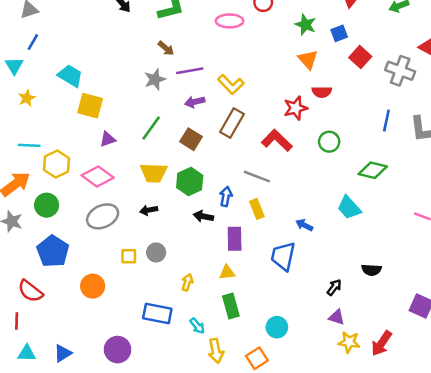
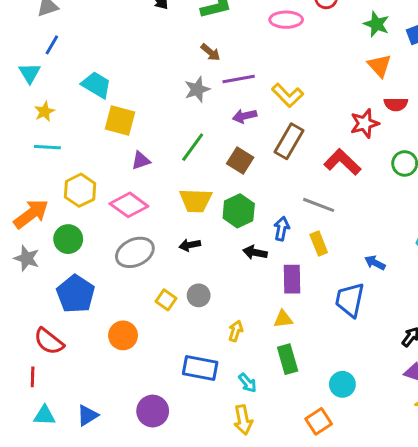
cyan line: (29, 145) -> (47, 147), moved
yellow square: (129, 256) -> (166, 300), turned 35
yellow arrow: (216, 351) -> (243, 420), moved

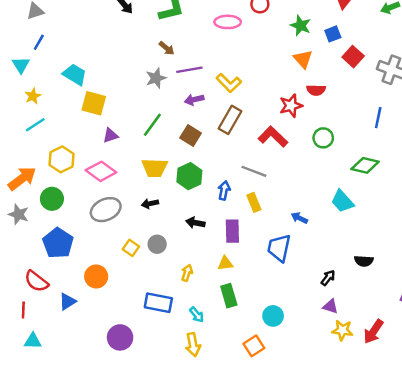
cyan line: (47, 147) -> (35, 125), turned -36
black arrow: (255, 252) -> (195, 223), moved
blue triangle: (87, 415) -> (67, 302), moved

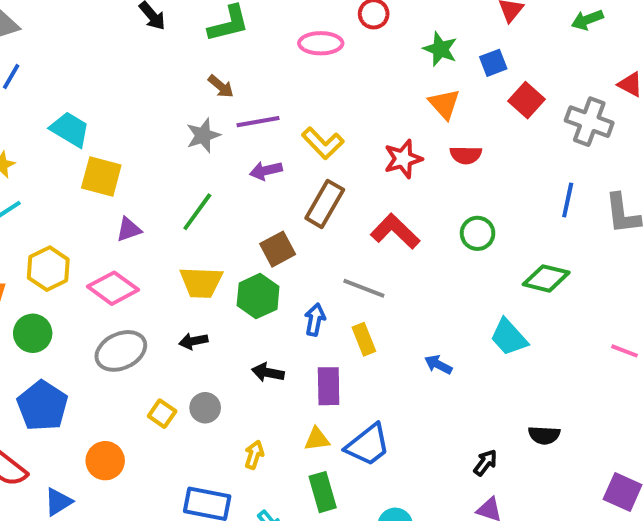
red star: (291, 106) -> (403, 159), moved
brown square: (191, 135) -> (278, 249), moved, turned 30
blue trapezoid: (279, 248) -> (368, 445), moved, turned -140

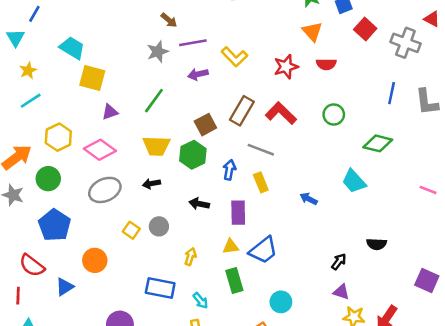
brown rectangle: (325, 204) -> (242, 111), moved

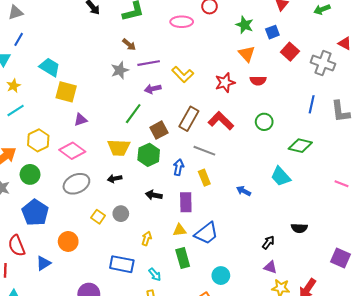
green line: (154, 101) -> (133, 114), moved
red semicircle: (32, 265) -> (17, 246), turned 30

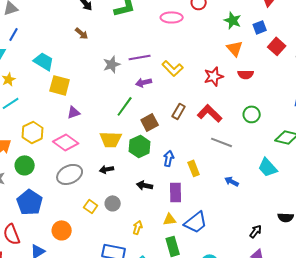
brown arrow: (129, 44) -> (82, 33), moved
brown rectangle: (189, 119) -> (179, 111), size x0.7
gray line: (204, 151) -> (222, 142), moved

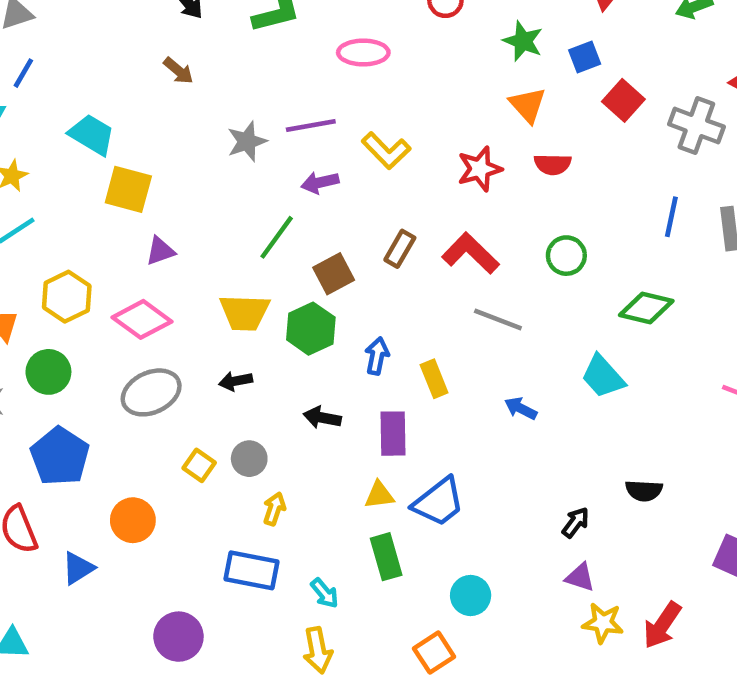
pink ellipse: (172, 17) -> (363, 53), moved
yellow arrow: (138, 227) -> (274, 509), moved

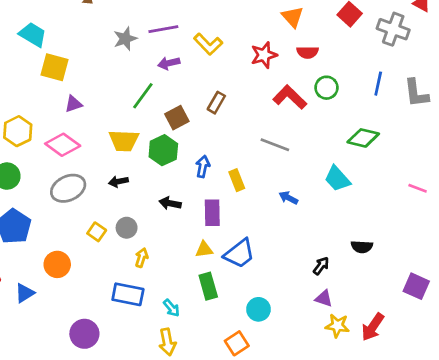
red L-shape: (471, 253) -> (290, 97), moved
green circle: (566, 256) -> (326, 88), moved

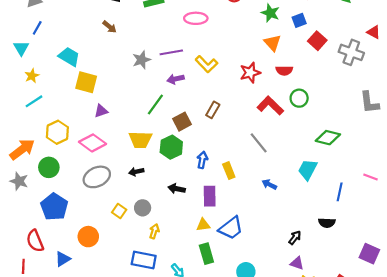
blue line: (378, 84) -> (340, 192), moved
gray line: (275, 145) -> (259, 143), turned 30
cyan trapezoid: (337, 179) -> (308, 170), turned 70

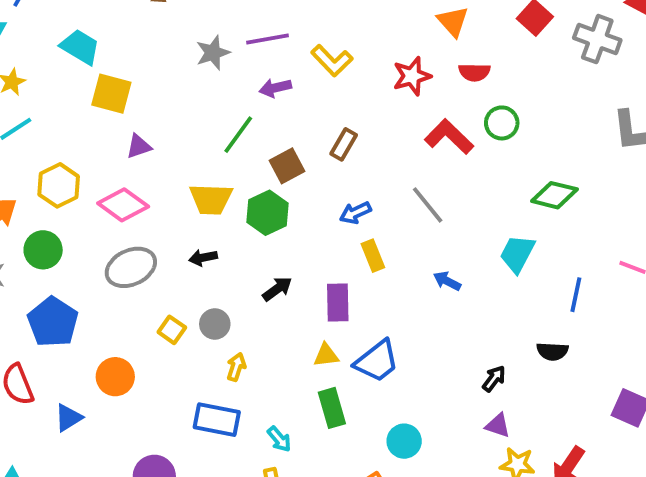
blue arrow: (202, 160) -> (355, 213), moved, turned -126
black arrow: (177, 189) -> (277, 289), turned 133

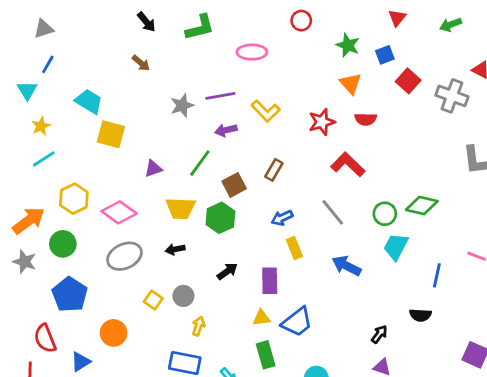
green circle: (502, 123) -> (385, 214), moved
purple triangle: (139, 146) -> (153, 169), moved
blue arrow: (447, 281) -> (346, 266), size x1.5

